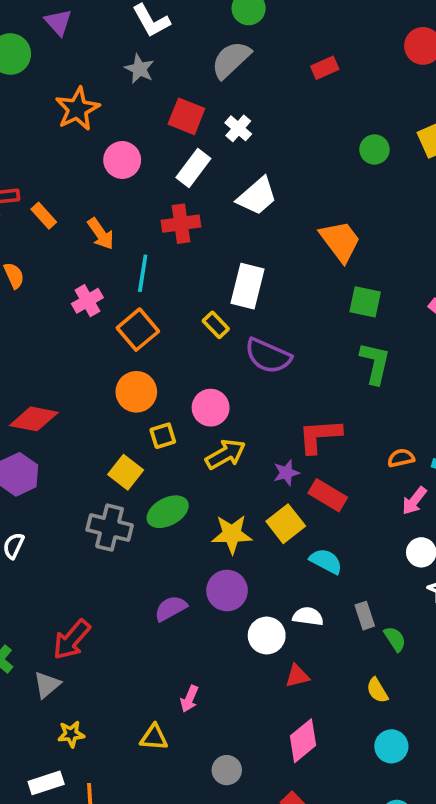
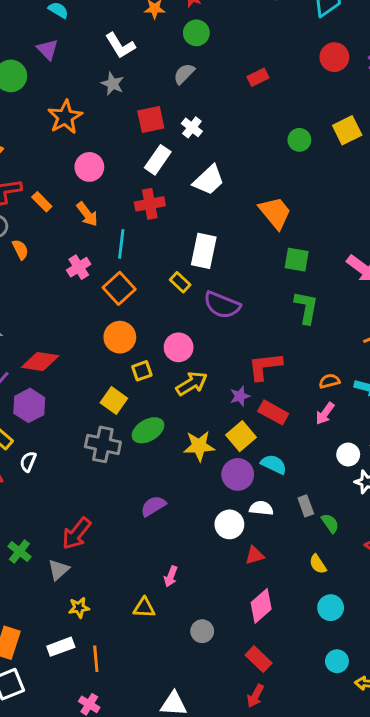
gray semicircle: (231, 60) -> (184, 74), size x0.7
red square: (186, 116) -> (151, 120), turned -32
pink circle: (122, 160) -> (89, 167), moved
pink arrow: (414, 501) -> (325, 413), moved
purple circle: (227, 591) -> (238, 474), moved

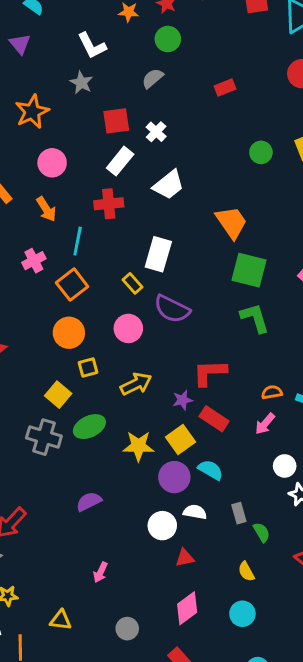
green square: (297, 260) -> (249, 270), size x1.4
green L-shape: (306, 307) -> (255, 318), turned -32
pink circle: (179, 347) -> (128, 328), moved
yellow triangle: (144, 608) -> (61, 620), moved
cyan circle: (331, 608) -> (242, 614), moved

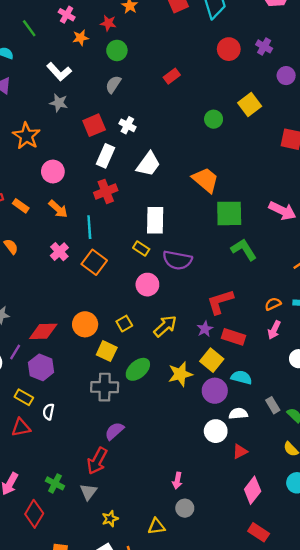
orange circle: (69, 333) -> (85, 324), moved
purple semicircle: (89, 502) -> (114, 431), moved
gray circle: (127, 629) -> (185, 508), moved

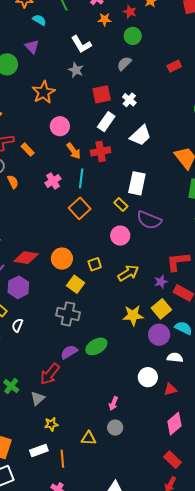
orange arrow: (58, 209) -> (74, 151), moved
pink cross: (59, 252) -> (53, 181), moved
green ellipse: (138, 369) -> (96, 346), moved
white circle: (216, 431) -> (148, 377), moved

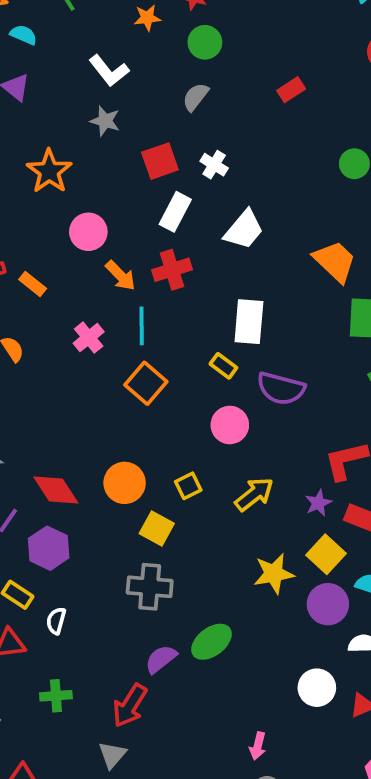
red diamond: (26, 258) -> (56, 490), turned 55
green cross: (11, 386) -> (56, 696), moved, turned -35

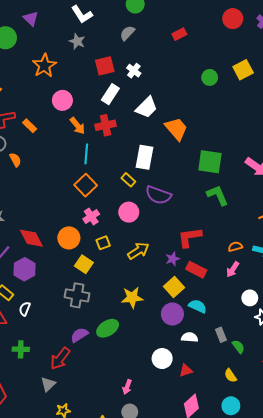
orange trapezoid: (335, 261) -> (176, 129), moved
pink cross: (89, 338) -> (91, 217), moved
yellow star: (274, 574) -> (132, 298), moved

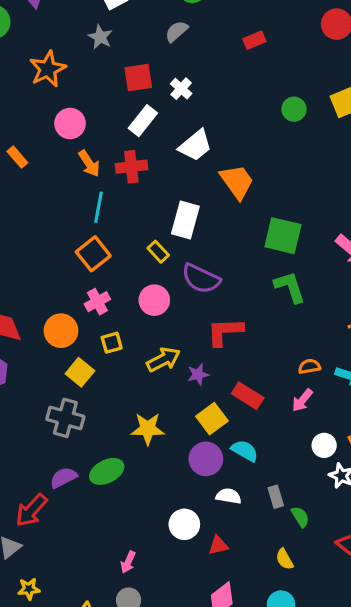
red L-shape: (190, 237) -> (225, 332), moved
purple star: (173, 259) -> (198, 374), moved

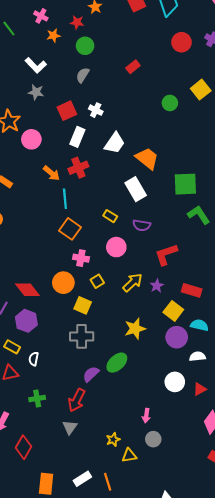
pink circle: (70, 123) -> (31, 139), moved
white rectangle: (185, 220) -> (136, 189), moved, turned -30
purple semicircle: (201, 279) -> (142, 225), size x0.7
pink cross: (97, 302) -> (81, 258), turned -35
yellow star: (29, 589) -> (113, 440), moved

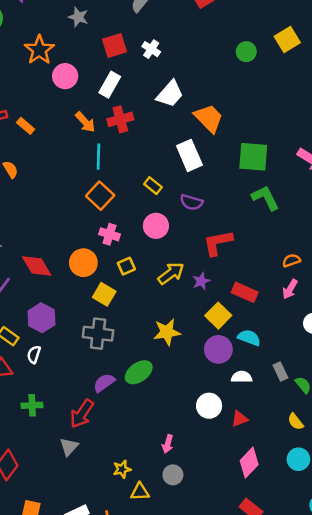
white rectangle: (77, 137) -> (110, 85), moved
purple hexagon: (26, 321) -> (41, 318), moved

